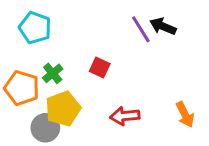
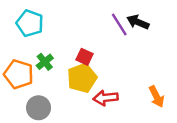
yellow pentagon: (63, 109) -> (82, 78), moved

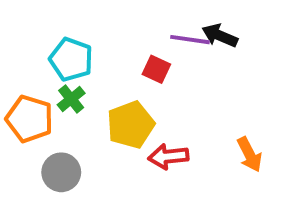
cyan pentagon: (30, 23) -> (71, 59), moved
purple line: (119, 25) -> (190, 40), turned -50
red square: (84, 57) -> (156, 69), moved

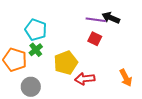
red square: (156, 69) -> (95, 39), moved

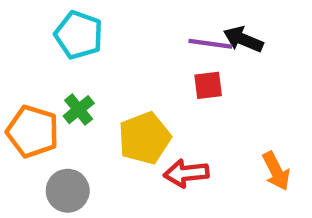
cyan pentagon: (36, 30) -> (79, 35), moved
red square: (95, 39) -> (208, 85), turned -32

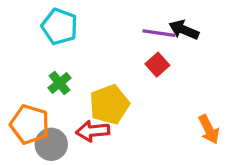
red square: (208, 85) -> (157, 65), turned -35
orange pentagon: (33, 131) -> (30, 124), moved
red arrow: (186, 173) -> (93, 131), moved

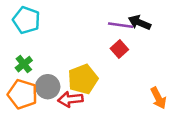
cyan pentagon: (60, 27) -> (26, 20), moved
green cross: (60, 83) -> (24, 64), moved
gray circle: (51, 144) -> (48, 87), moved

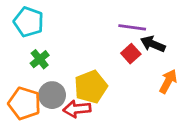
black arrow: (139, 23) -> (153, 44), moved
green cross: (24, 64) -> (40, 59), moved
orange arrow: (158, 98) -> (168, 81), moved, turned -125

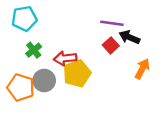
cyan pentagon: (29, 22) -> (24, 19), turned -30
red arrow: (77, 109) -> (65, 58), moved

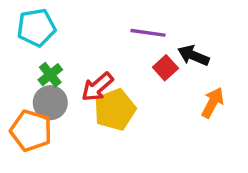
purple line: (112, 23) -> (148, 33), moved
red arrow: (65, 58) -> (97, 87), turned -35
gray circle: (44, 80) -> (50, 103), moved

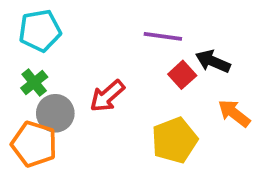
green cross: (50, 75) -> (34, 83), moved
orange arrow: (213, 103) -> (234, 113), turned -80
yellow pentagon: (115, 110) -> (174, 140), moved

